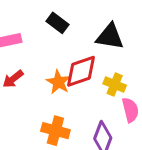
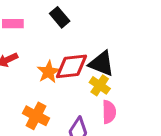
black triangle: (110, 37) -> (101, 64), moved

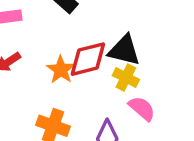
pink semicircle: (109, 112) -> (142, 108), turned -40

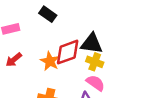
pink semicircle: (142, 108) -> (95, 83), moved

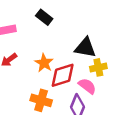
red diamond: (68, 52) -> (63, 75), moved
yellow cross: (95, 62) -> (98, 67), moved, turned -35

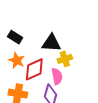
black rectangle: (44, 17) -> (15, 37), moved
pink semicircle: (87, 86) -> (57, 76), turned 49

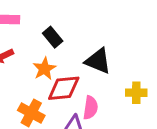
yellow cross: (65, 59) -> (136, 93), moved

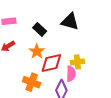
black triangle: (98, 61) -> (70, 22), moved
yellow cross: (136, 93) -> (77, 62), moved

